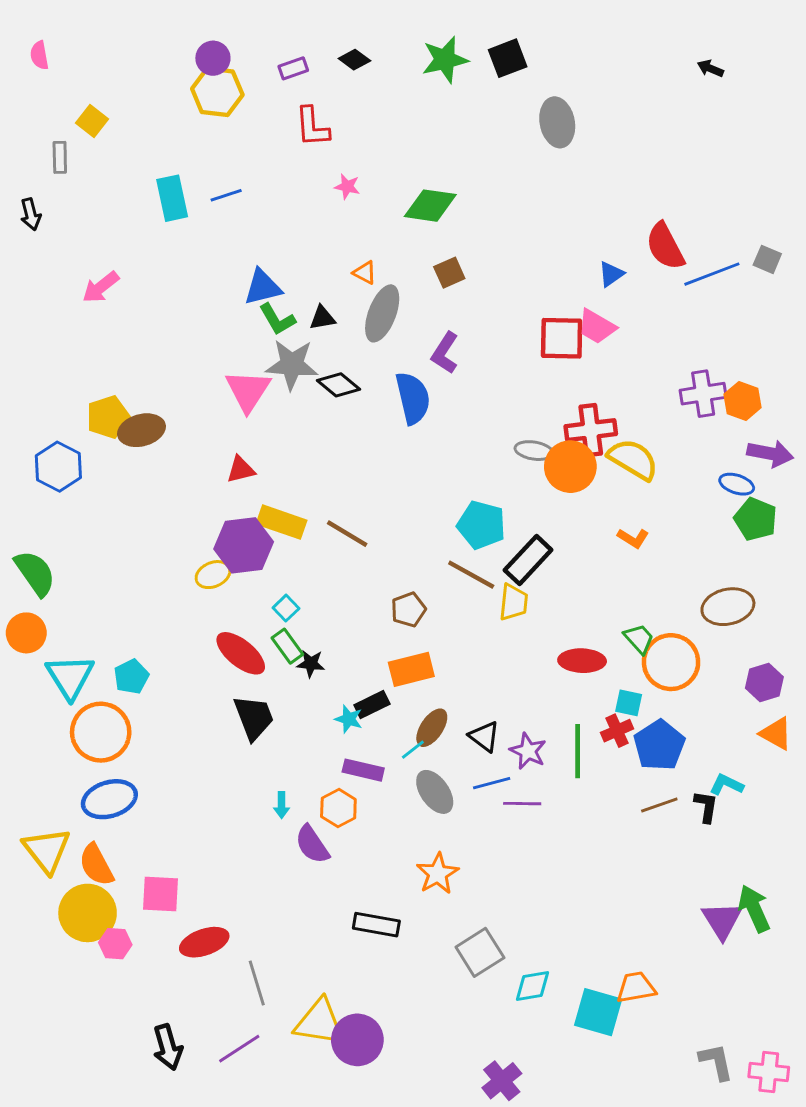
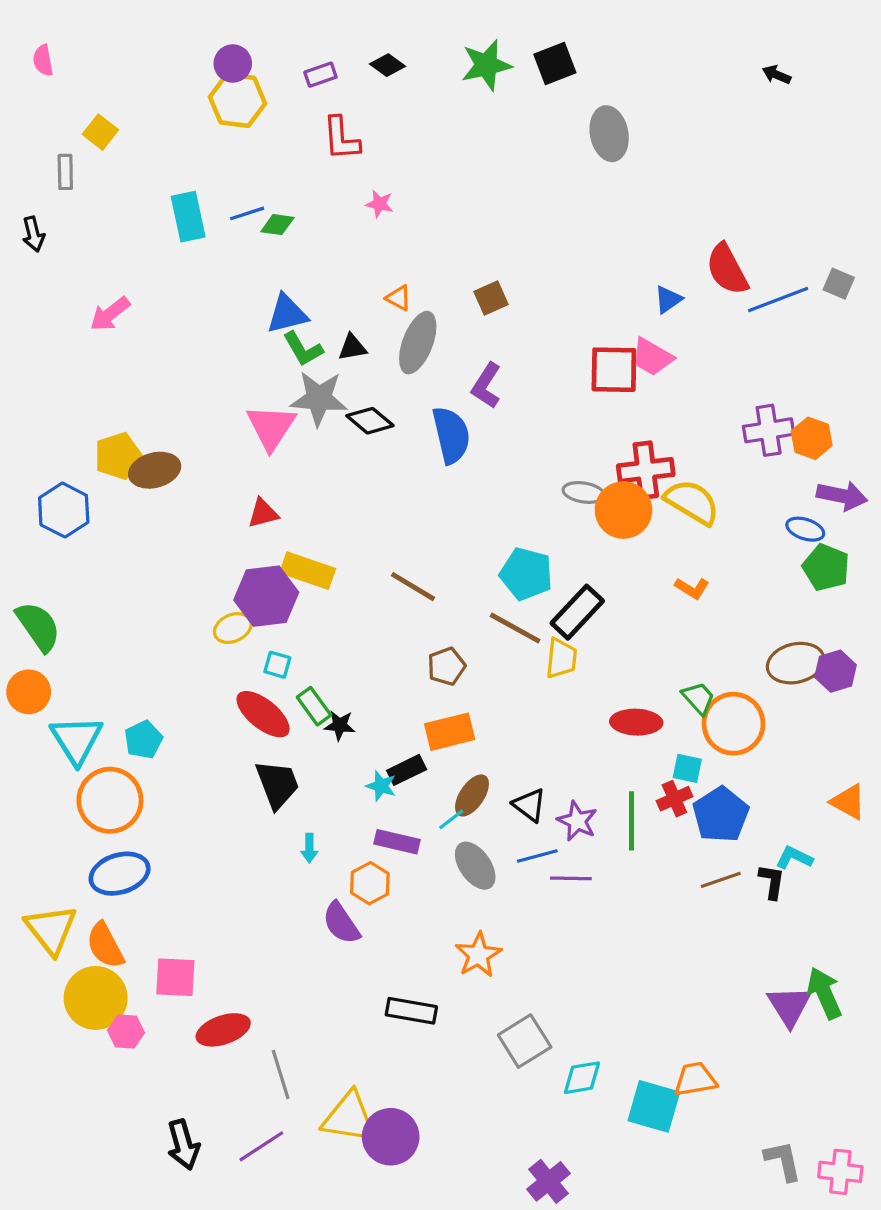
green diamond: (430, 206) -> (277, 225), moved, size x0.6
brown line: (347, 534) -> (413, 587), moved
cyan square: (286, 608) -> (277, 665), moved, turned -30
purple hexagon: (764, 683) -> (836, 671), moved
cyan arrow: (282, 805) -> (309, 848), moved

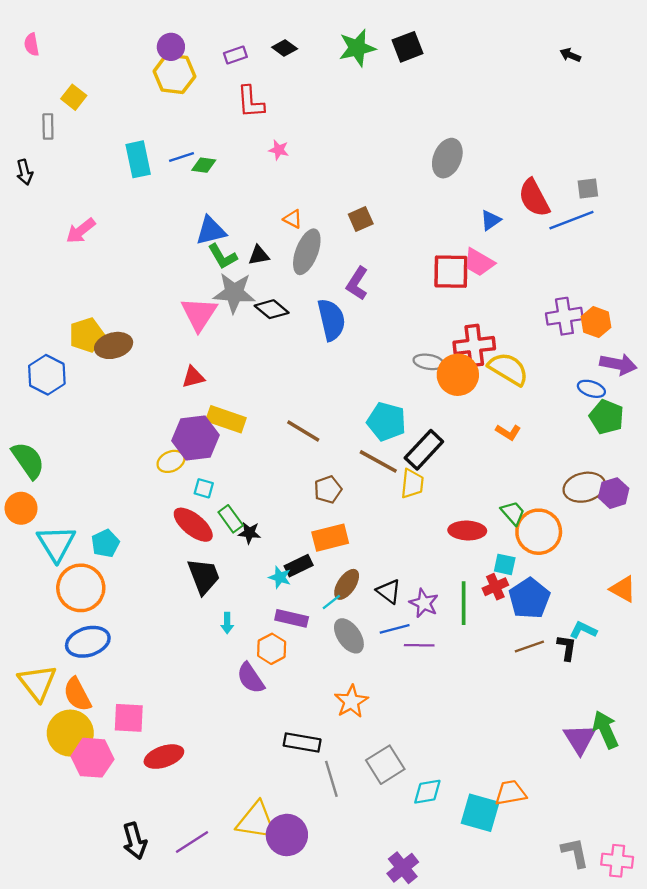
gray ellipse: (609, 134) -> (447, 158), moved, turned 33
gray square: (839, 284) -> (588, 189), moved, turned -30
pink hexagon: (126, 1031) -> (92, 758), size x1.6
gray line: (281, 1075) -> (331, 779), moved

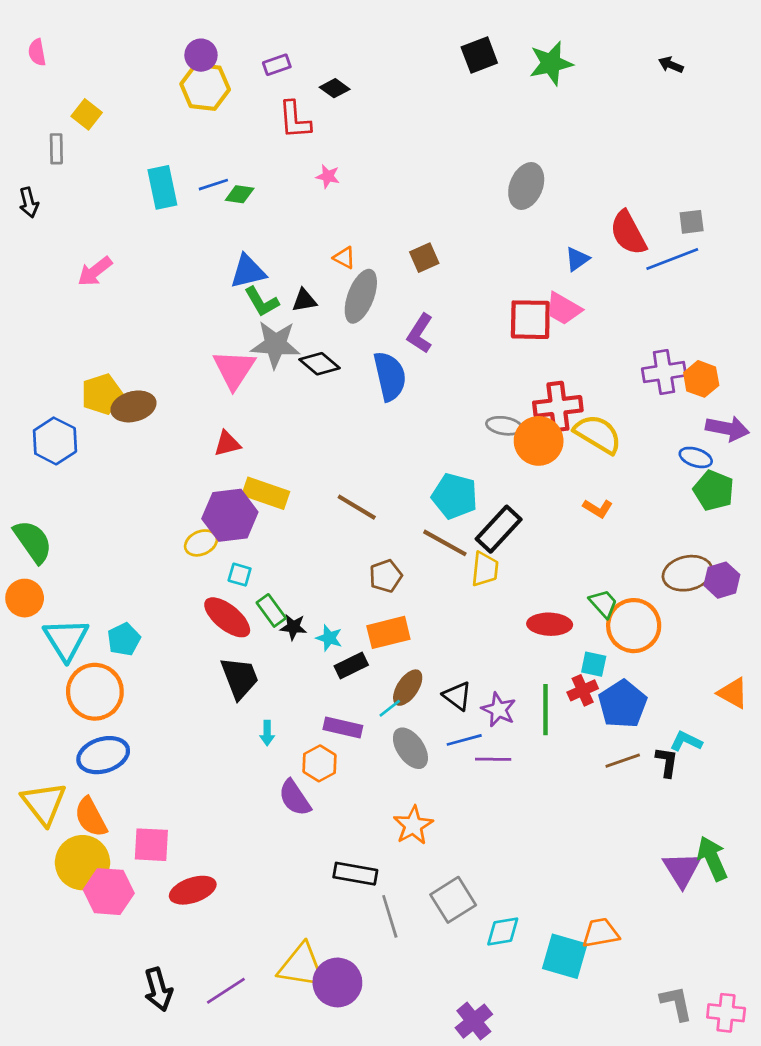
black diamond: (285, 48) -> (335, 88), moved
green star: (357, 48) -> (551, 63), moved
cyan star: (280, 577) -> (329, 638), moved

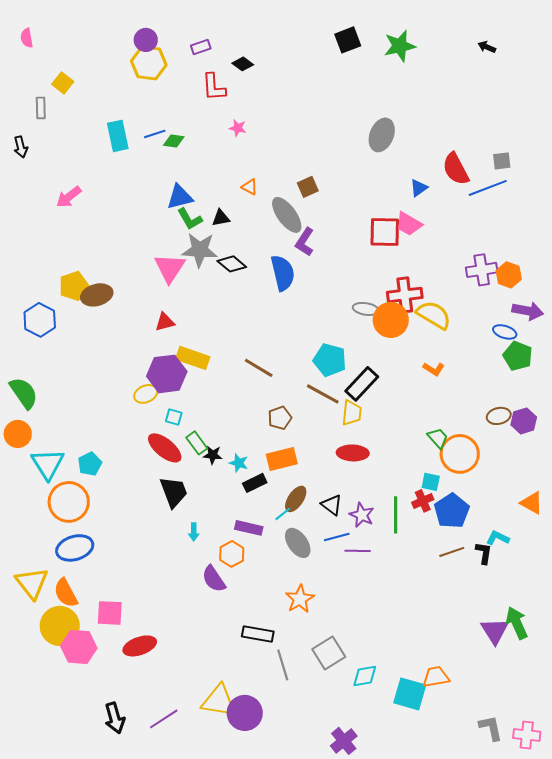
gray ellipse: (361, 296) -> (287, 215), moved, turned -57
brown ellipse: (687, 573) -> (499, 416), size x0.7
red ellipse: (550, 624) -> (353, 453), moved

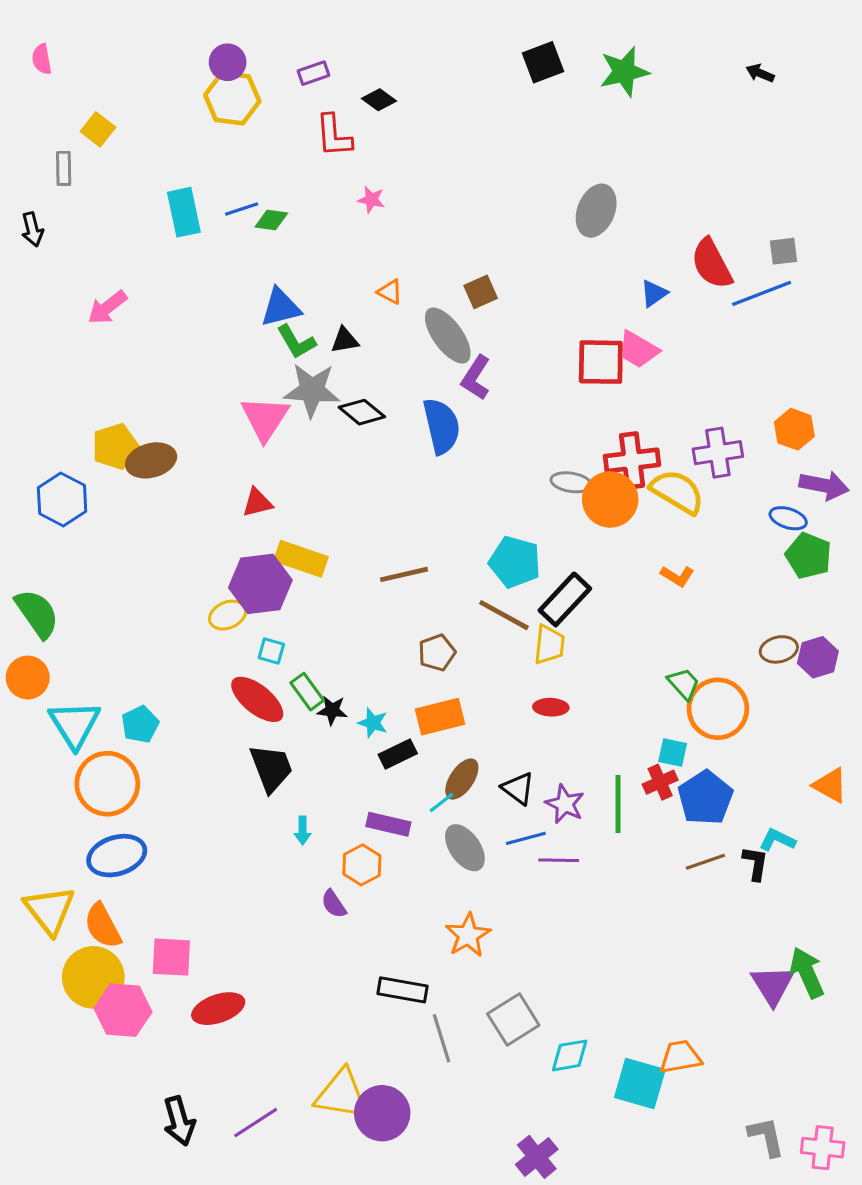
purple cross: (482, 270) -> (718, 453), moved
brown line: (259, 368) -> (404, 574), turned -44
red ellipse: (353, 453) -> (551, 707), size x0.7
purple semicircle: (214, 579) -> (334, 904), size x0.7

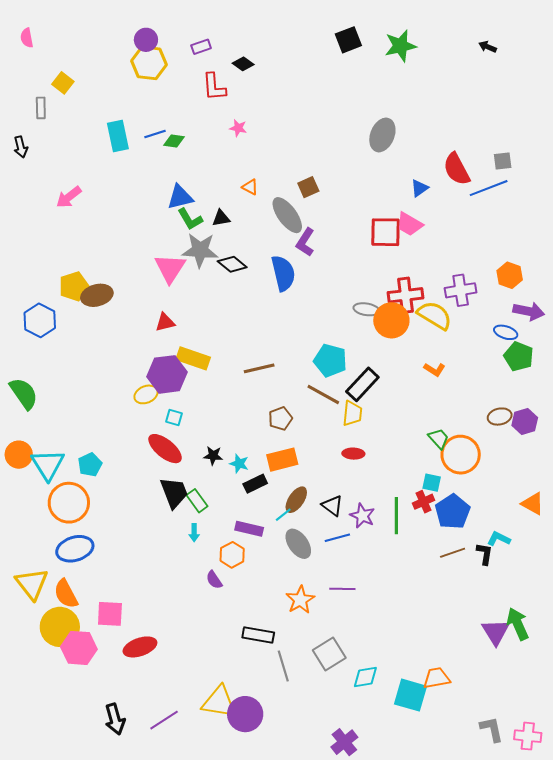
orange circle: (28, 678) -> (19, 455), moved
green rectangle: (307, 692) -> (197, 501), moved
purple line: (559, 860) -> (342, 589), moved

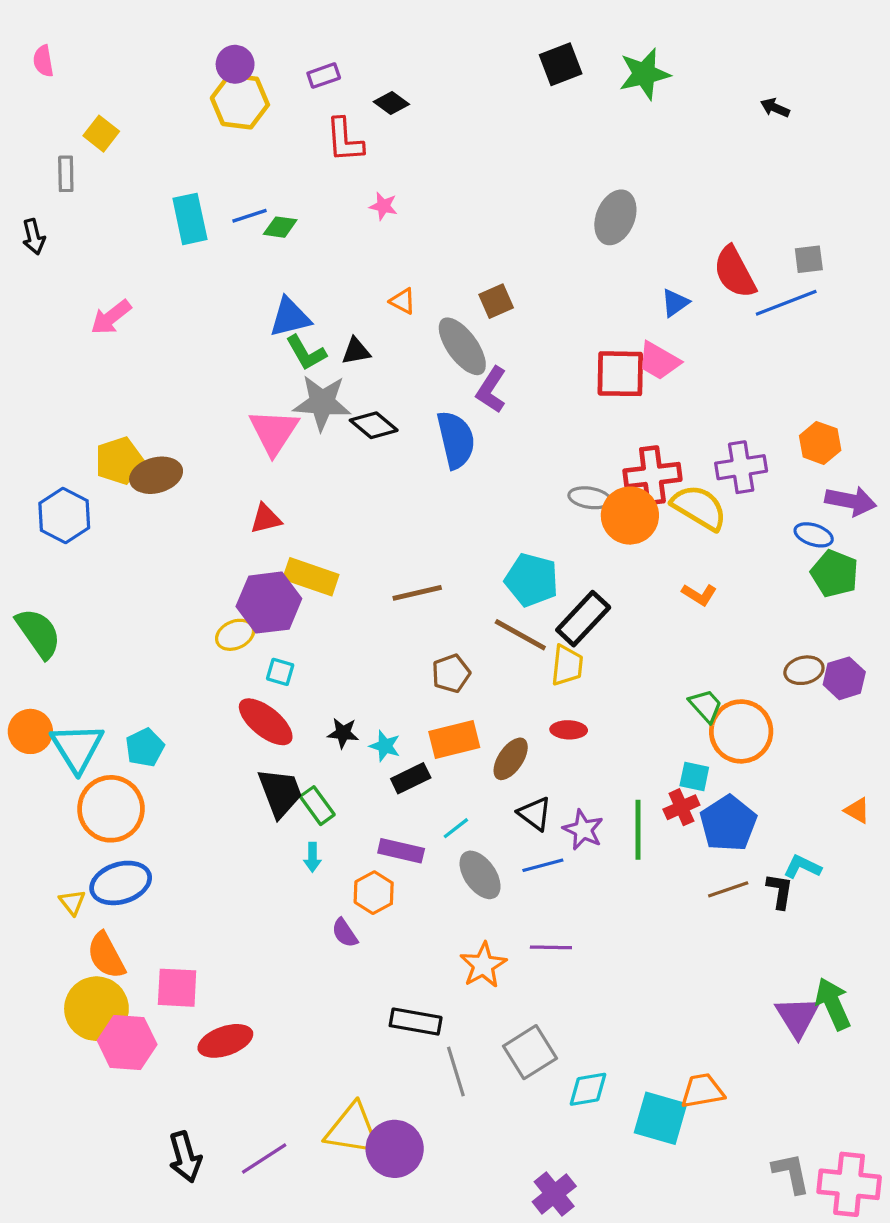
black arrow: (488, 47) -> (775, 108), moved
brown ellipse: (296, 500) -> (511, 759), moved
orange triangle: (533, 504) -> (857, 810), size x0.7
yellow triangle: (32, 584) -> (72, 902), moved, size x0.5
pink cross: (528, 736) -> (849, 1184), size x1.4

